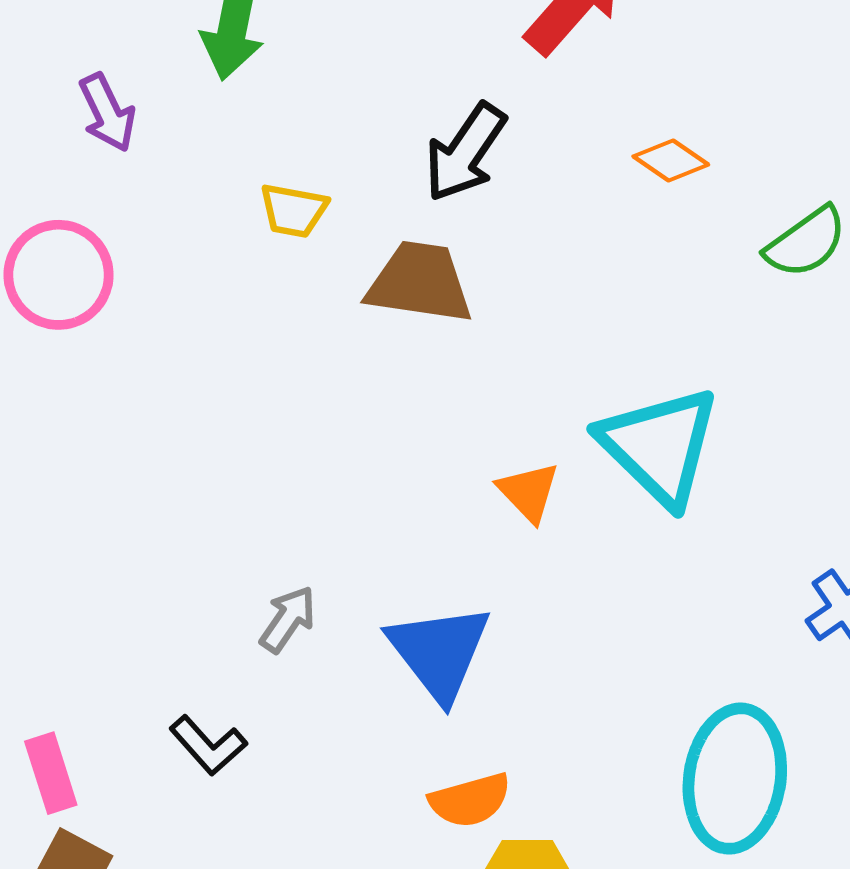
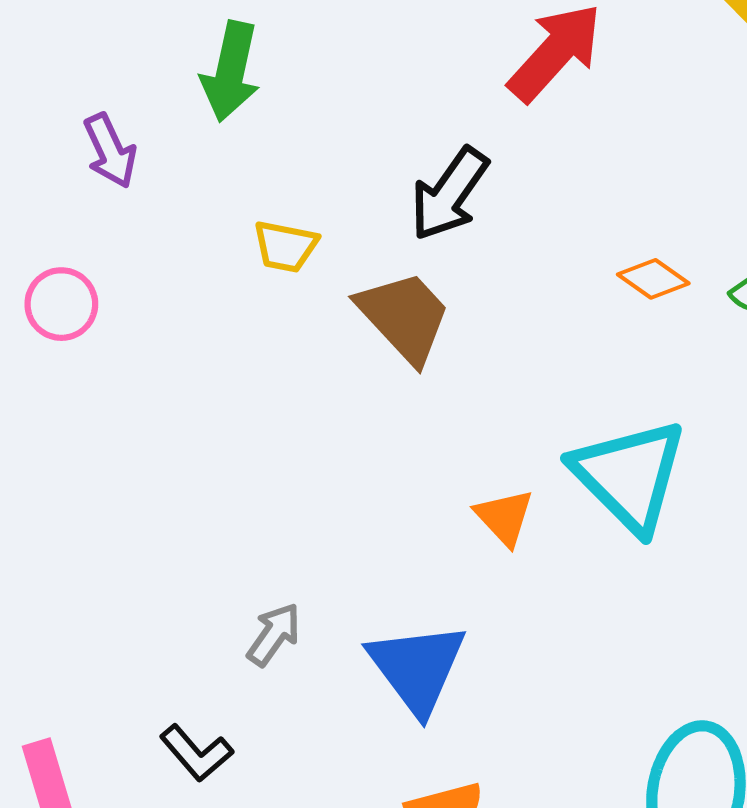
orange diamond: (671, 161) -> (653, 279), moved
pink circle: (59, 275) -> (61, 304), size x0.7
brown trapezoid: (420, 283) -> (404, 317), turned 38

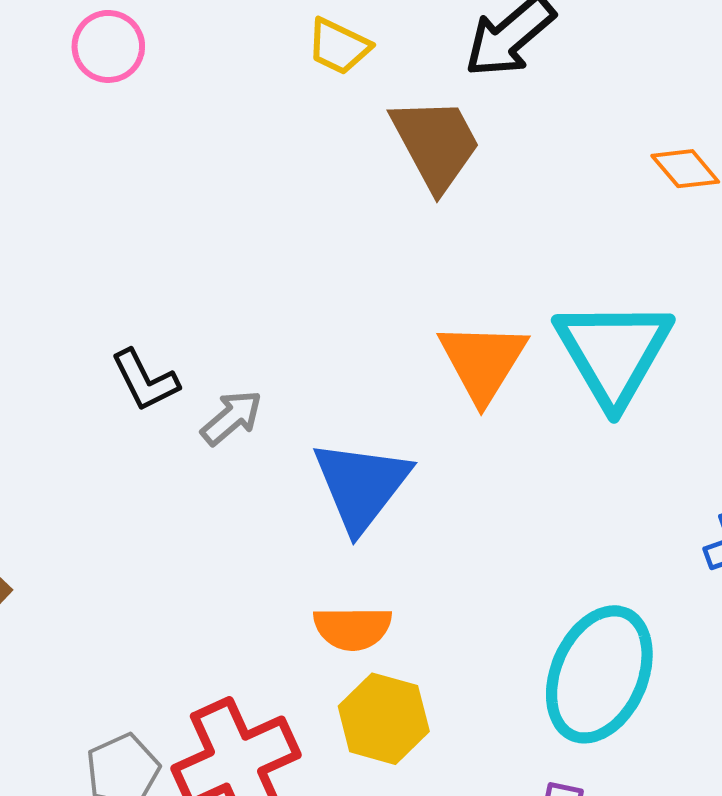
orange triangle: (504, 517) -> (483, 362), size x1.5
black L-shape: (196, 753) -> (145, 380), moved

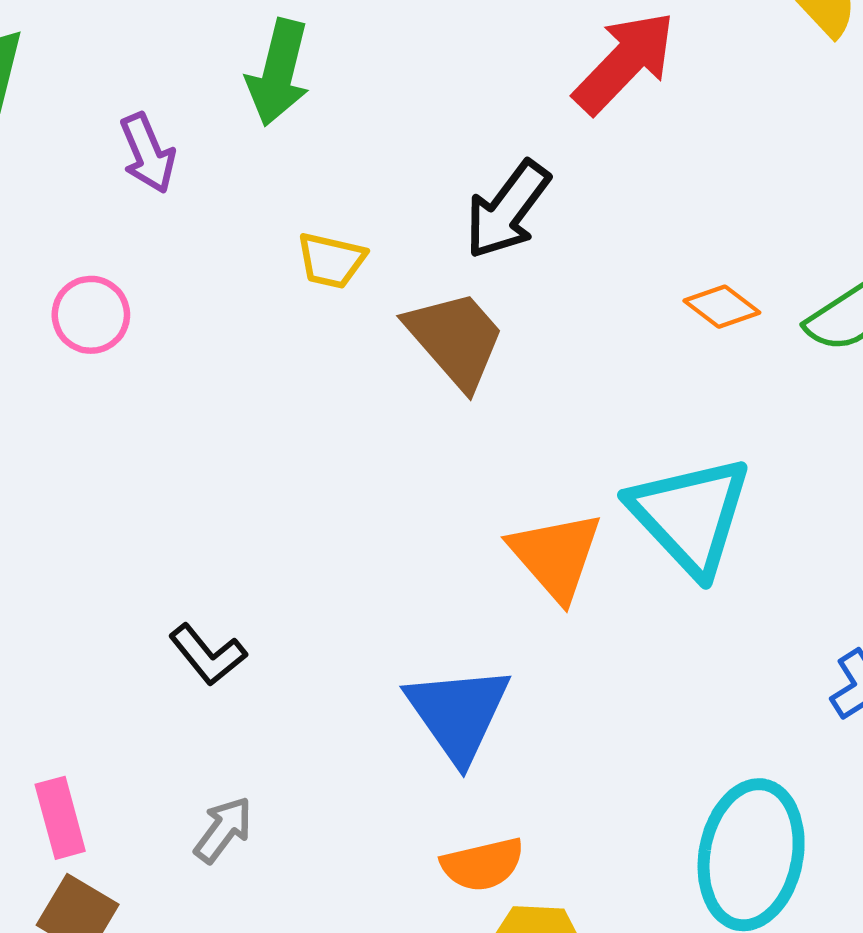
gray arrow: (232, 418) -> (223, 830), moved

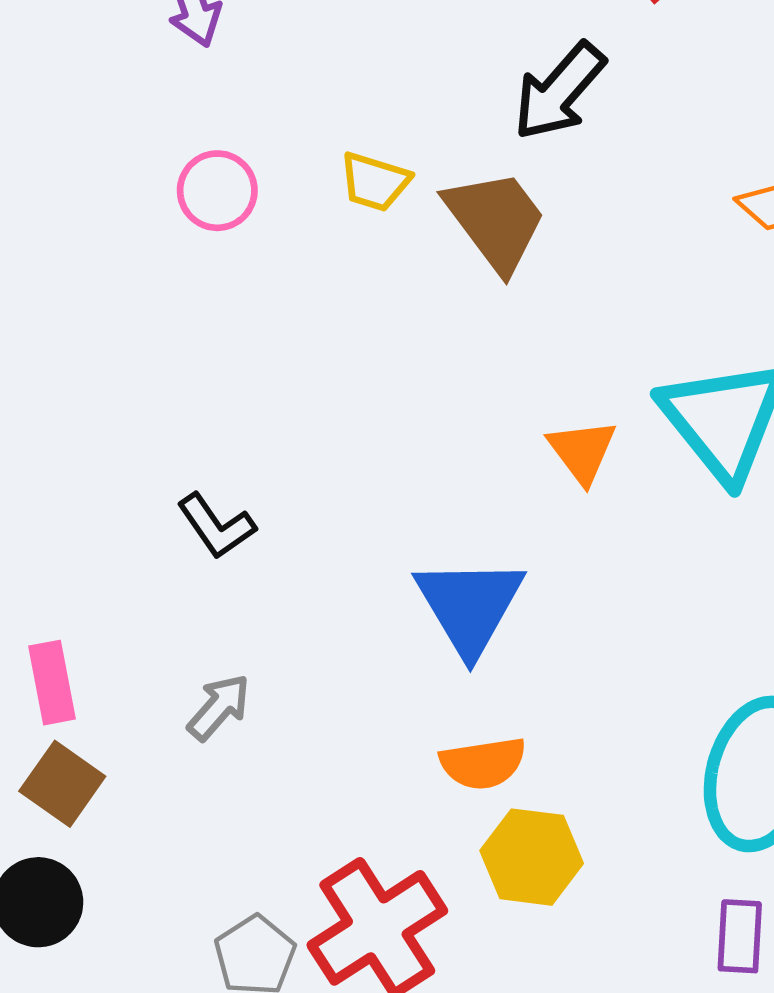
yellow trapezoid: (331, 260) -> (375, 182), moved
pink circle: (91, 315) -> (217, 191), moved
orange triangle: (556, 556) -> (582, 451), size x0.7

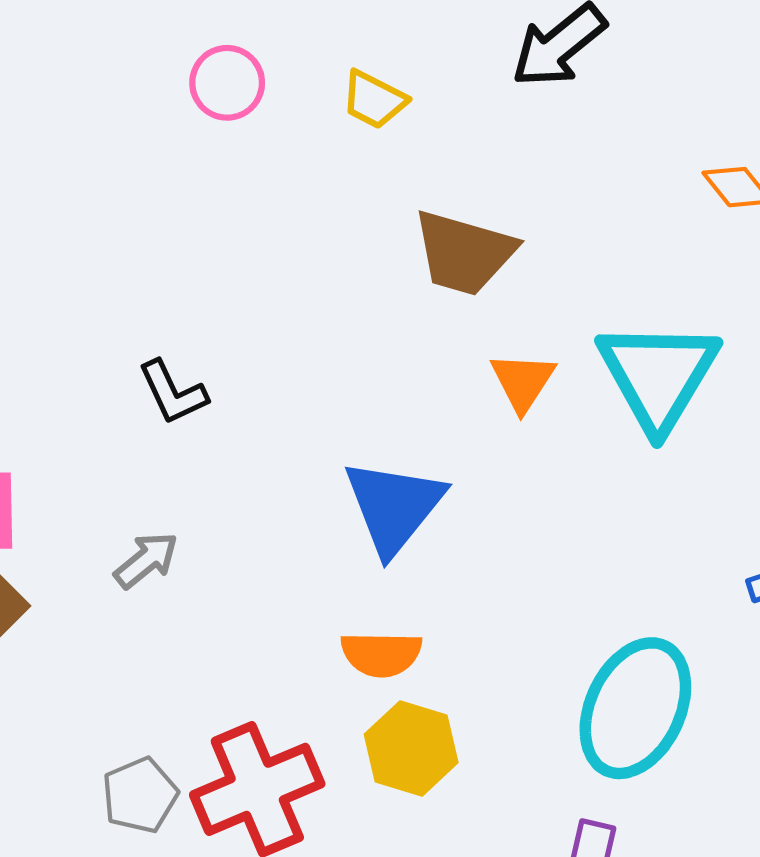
brown trapezoid: (496, 221) -> (464, 253), moved, turned 133

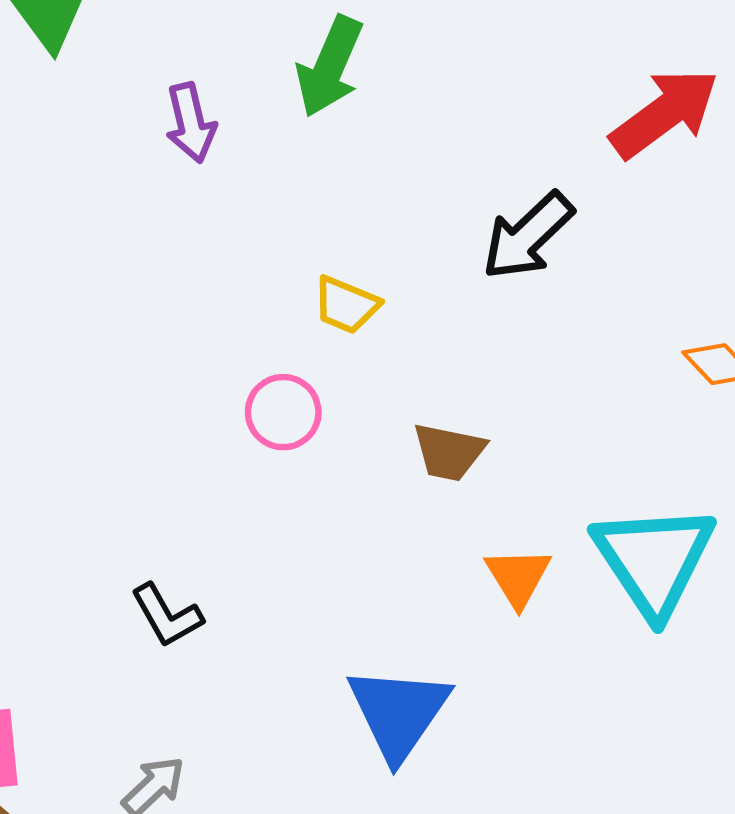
pink circle: (227, 83) -> (283, 412), moved
brown trapezoid: (464, 253) -> (449, 452), size x0.7

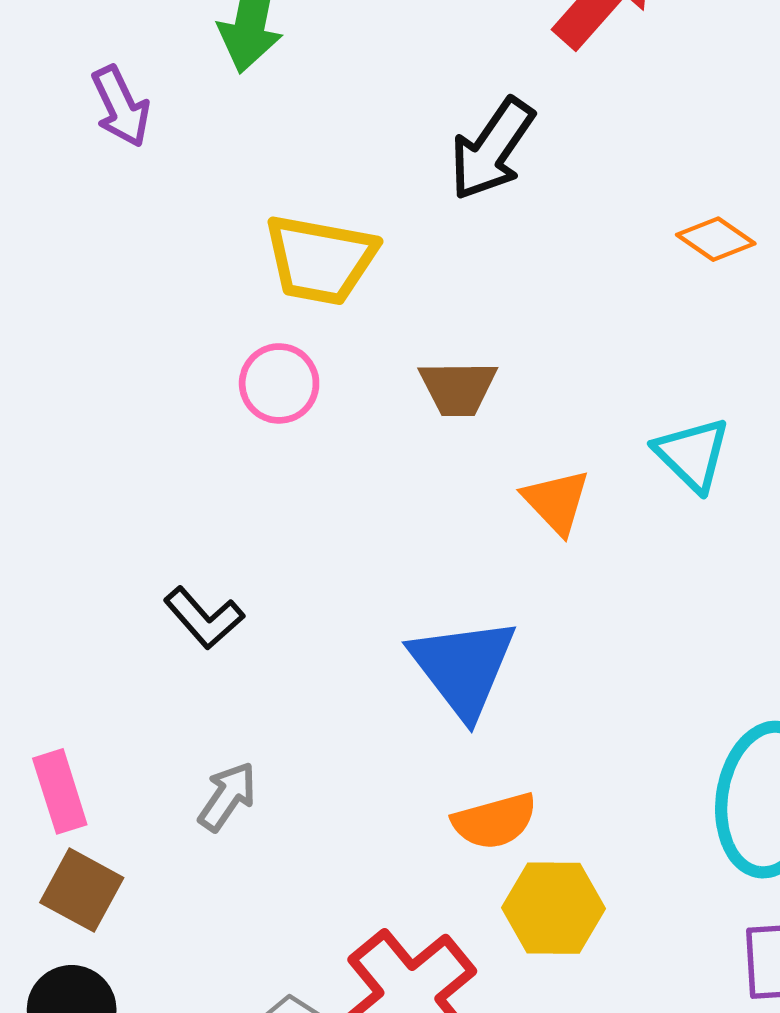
yellow trapezoid: (346, 305) -> (320, 260), size x1.6
cyan triangle: (654, 560) -> (692, 454), size x0.6

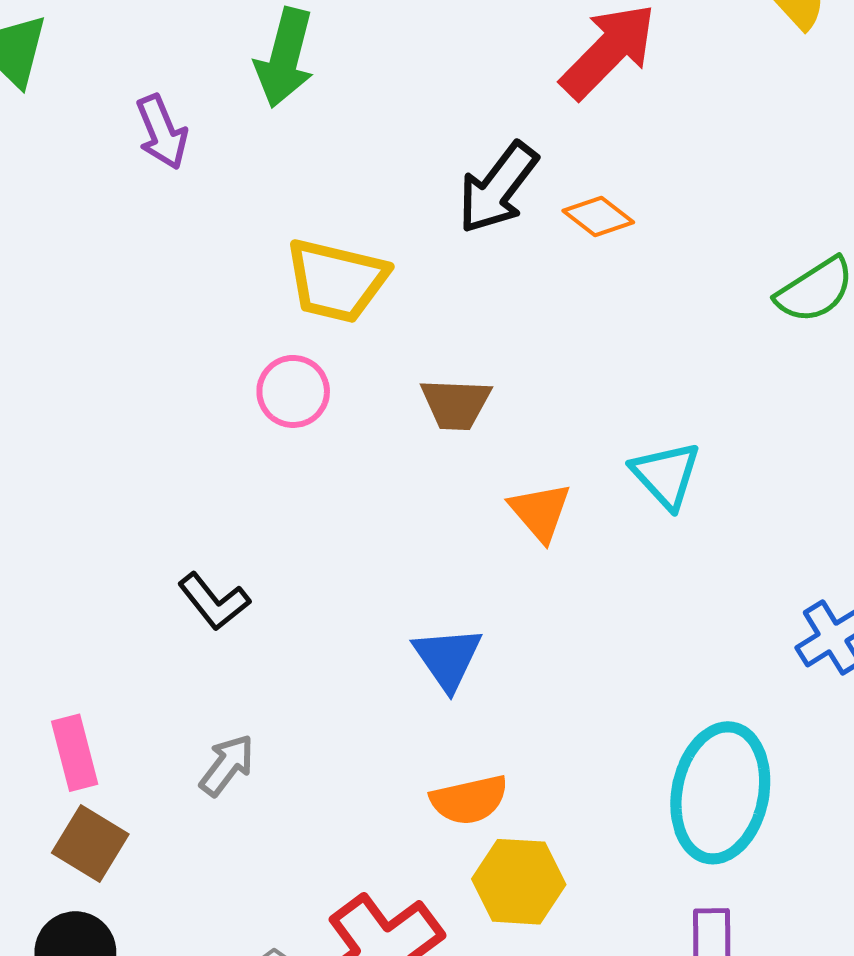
orange diamond: (716, 239) -> (598, 217), moved
blue triangle: (463, 667) -> (448, 658), size x0.7

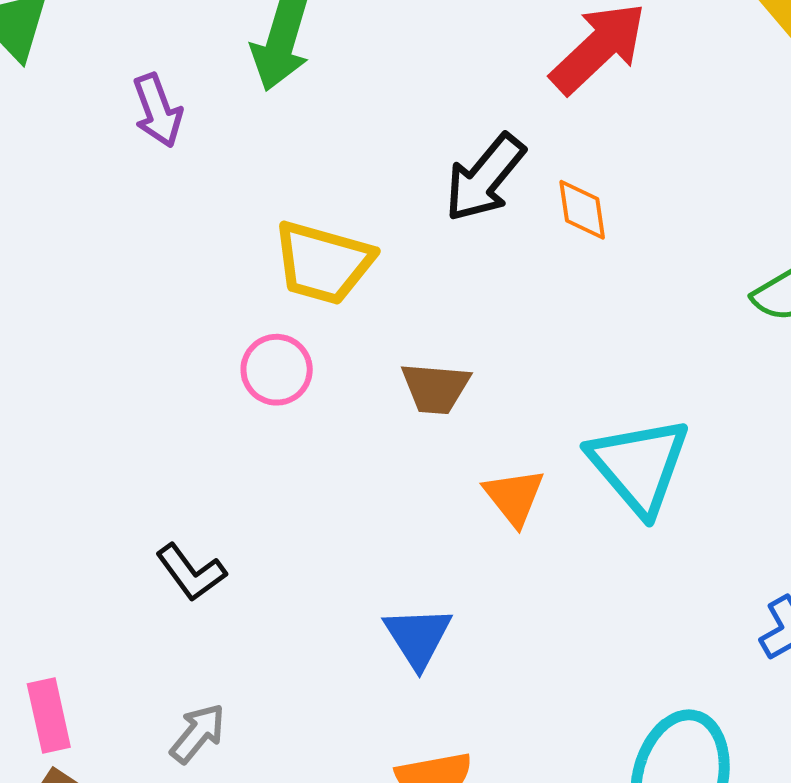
orange diamond: (598, 217) -> (582, 210), turned 42
cyan triangle: (666, 475) -> (639, 466), size x1.5

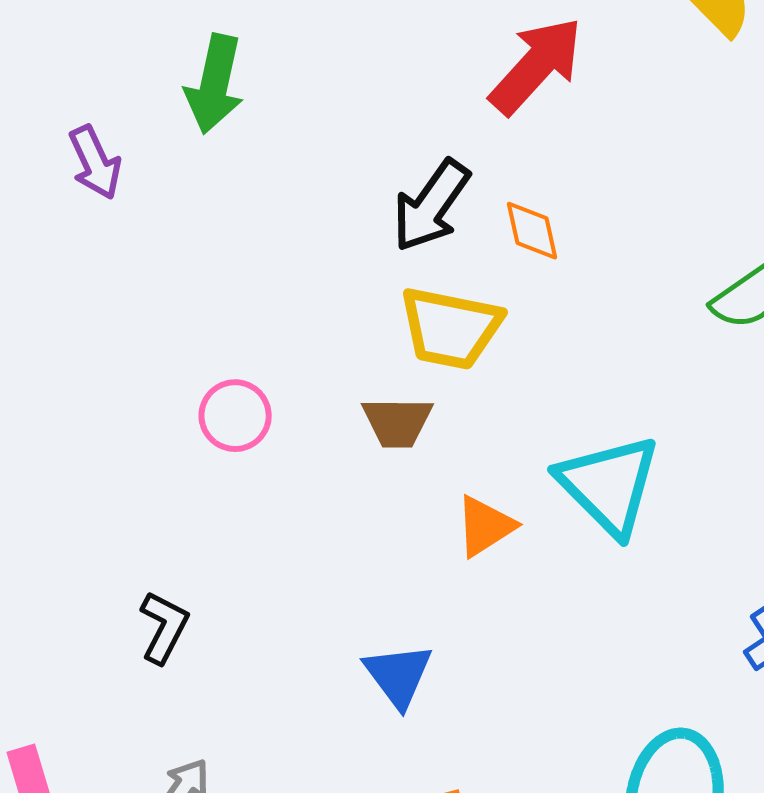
yellow trapezoid: (323, 263) -> (450, 328), moved
orange triangle: (514, 497) -> (485, 526), turned 40
black L-shape: (191, 572) -> (164, 627), turned -112

